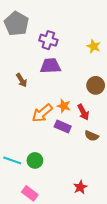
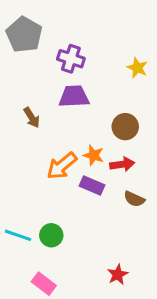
brown circle: (96, 85) -> (125, 127), moved
red arrow: (83, 112) -> (122, 164), turned -70

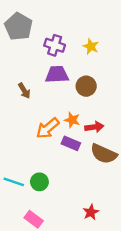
yellow star: (137, 68) -> (91, 46), moved
brown circle: (125, 127) -> (86, 86), moved
brown semicircle: (134, 199) -> (104, 154), size x1.6

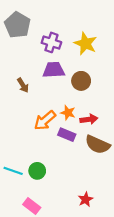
yellow star: (91, 46) -> (85, 44), size x1.5

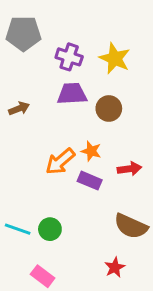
gray pentagon: (17, 25) -> (23, 33), turned -30
brown arrow: (23, 85) -> (19, 108), moved, turned -80
red arrow: (89, 119) -> (129, 169), moved
brown semicircle: (98, 145) -> (131, 226), moved

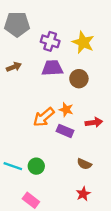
brown arrow: (19, 108) -> (14, 67), moved
brown semicircle: (131, 226) -> (84, 164), moved, size x0.6

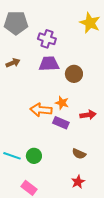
yellow star: (83, 42) -> (90, 23), moved
orange arrow: (44, 117) -> (41, 110), turned 45

